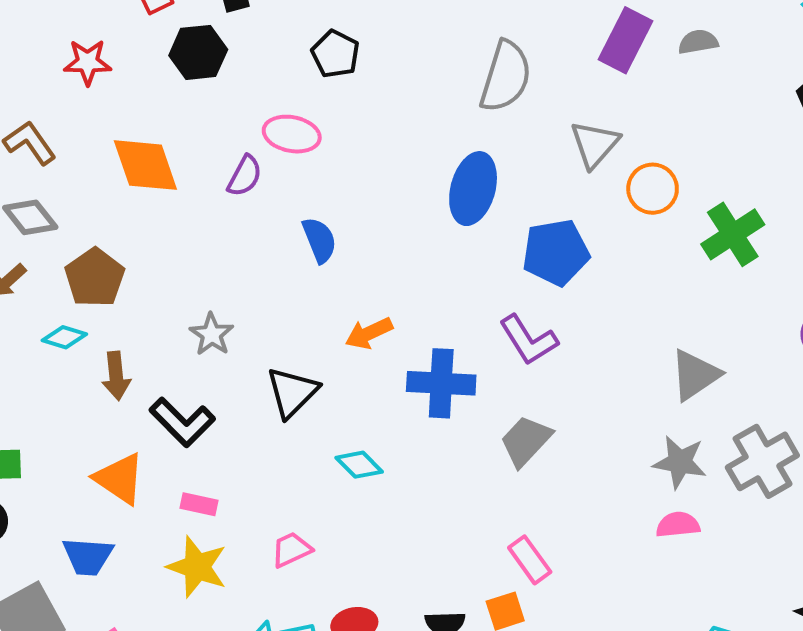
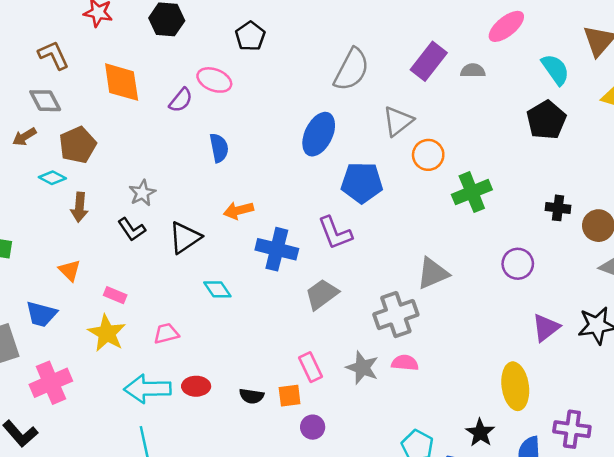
black L-shape: (182, 422) -> (132, 229), moved, size x0.7
gray cross: (762, 461) -> (396, 315), moved
gray star: (680, 462) -> (362, 368), moved
orange triangle: (120, 479) -> (70, 270), size x0.7

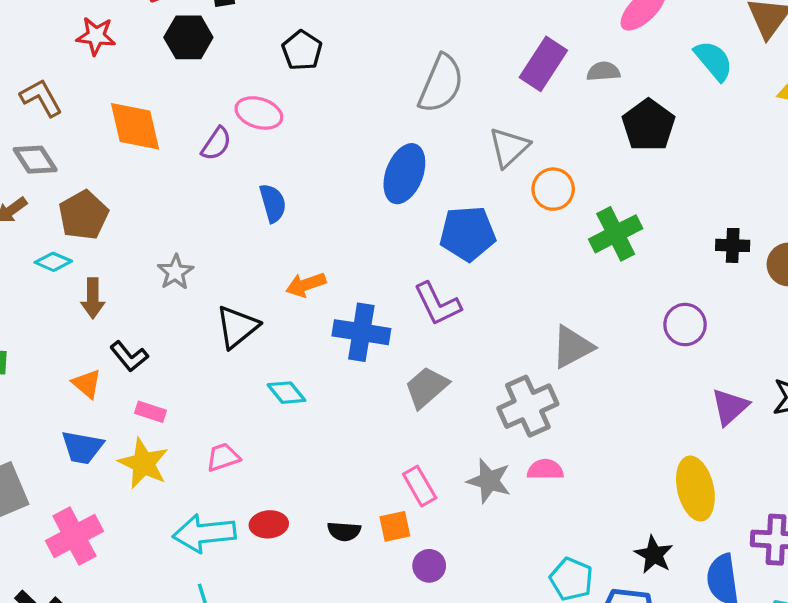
black pentagon: (546, 120) -> (648, 125), moved
black L-shape: (132, 229) -> (129, 356), moved
blue trapezoid: (41, 314) -> (82, 447), moved

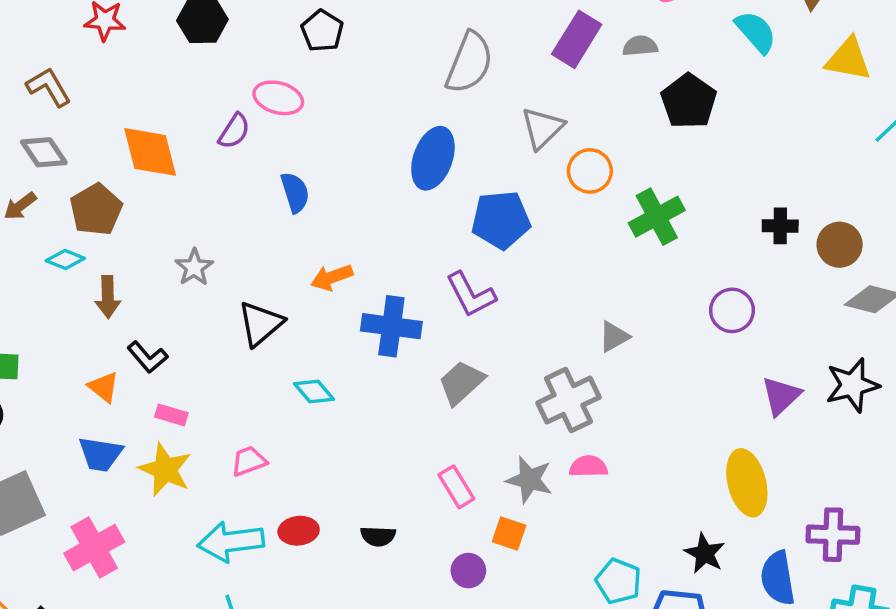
orange diamond: (135, 126) -> (150, 152), moved
gray triangle: (572, 347) -> (614, 337), size x0.7
orange square: (395, 526) -> (509, 534), moved, turned 32

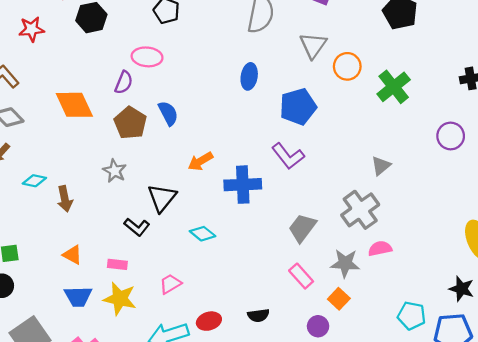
blue ellipse: (433, 158) -> (249, 76), size x0.7
brown pentagon: (96, 210) -> (130, 123), moved
black L-shape: (147, 357) -> (137, 227), moved
gray trapezoid: (461, 383) -> (302, 228), moved
orange square: (509, 534) -> (339, 299), turned 35

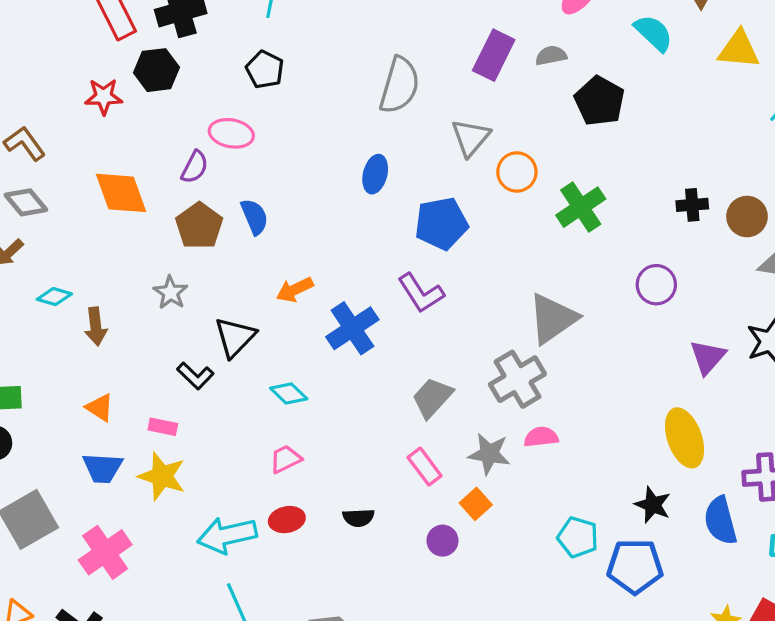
red star: (31, 29) -> (104, 97), moved
gray triangle: (381, 166) -> (553, 318), size x1.8
blue cross: (243, 185) -> (352, 328), turned -36
pink trapezoid: (170, 284) -> (285, 459), moved

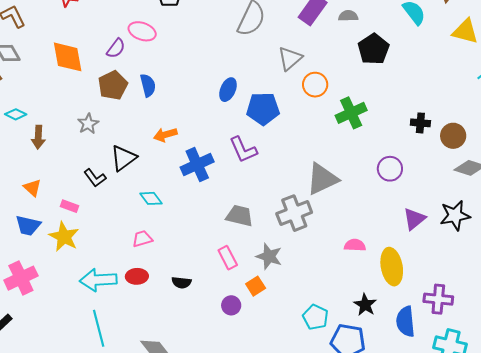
blue ellipse: (375, 174) -> (228, 90), moved
gray trapezoid: (432, 398) -> (240, 216), turned 52
pink semicircle: (541, 437) -> (355, 245), moved

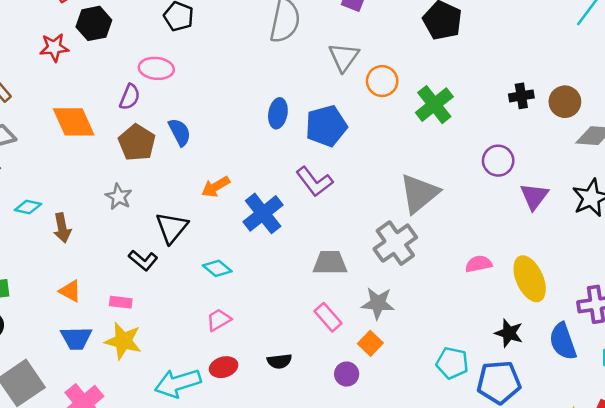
purple triangle: (414, 219) -> (534, 196), moved

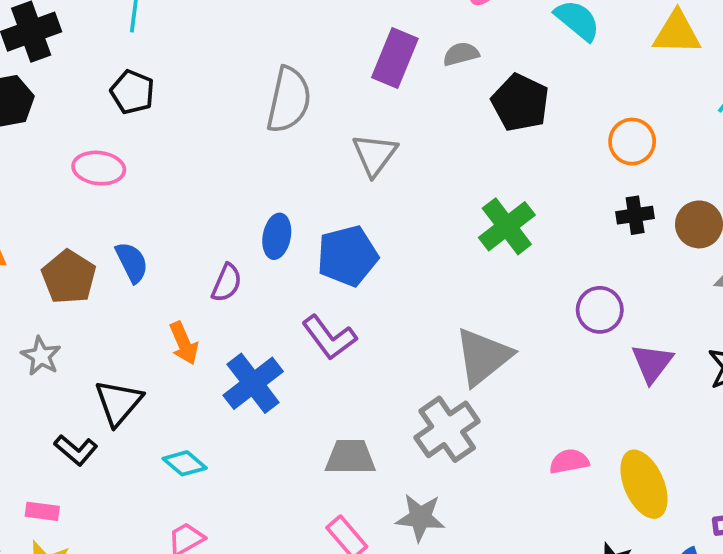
orange circle: (382, 81) -> (632, 142), moved
purple semicircle: (130, 97) -> (227, 283), moved
orange arrow: (216, 187) -> (184, 343), turned -84

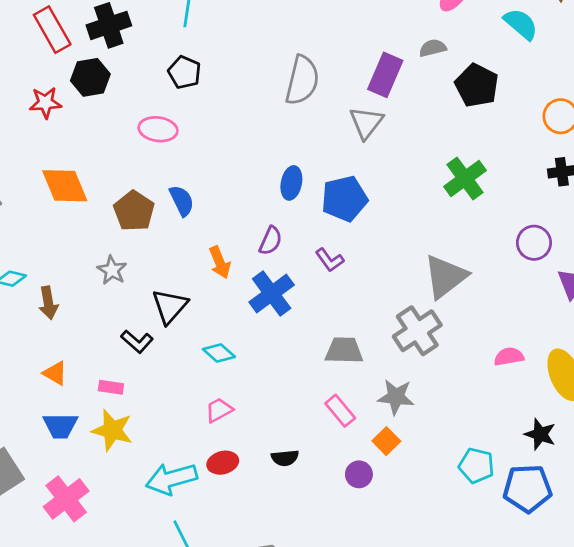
purple rectangle: (395, 58) -> (385, 75), moved
purple semicircle: (227, 283) -> (271, 241), moved
purple L-shape: (329, 337) -> (330, 260), size x0.7

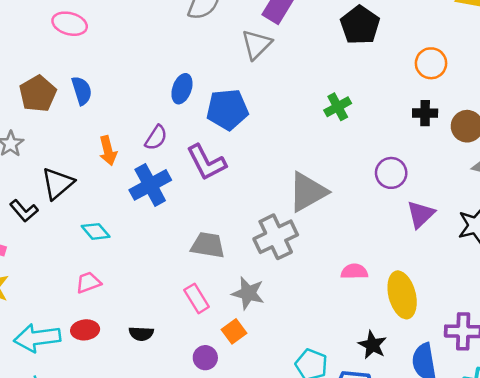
green cross: (465, 178) -> (338, 107), size x0.7
purple L-shape: (330, 260) -> (206, 162), size x1.6

